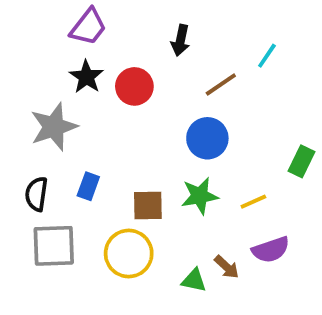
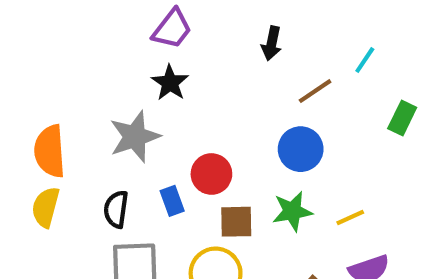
red circle: (134, 86) -> (211, 174), moved
green rectangle: (301, 161) -> (402, 118), moved
blue rectangle: (88, 186) -> (172, 201), turned -40

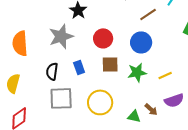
red circle: (211, 174) -> (103, 38), moved
yellow semicircle: (46, 207) -> (13, 83), moved
brown square: (236, 222) -> (110, 64), moved

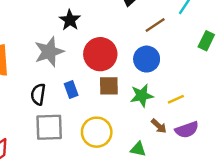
red circle: (103, 38) -> (100, 54), size x1.4
brown arrow: (151, 109) -> (159, 126), moved

